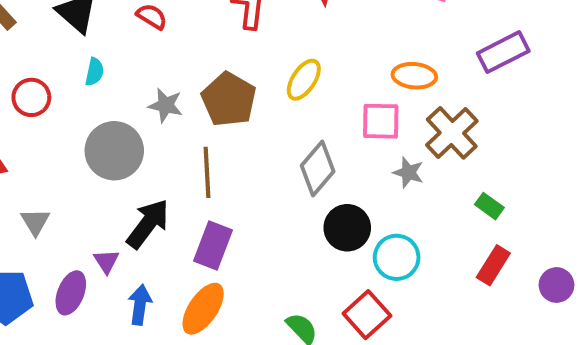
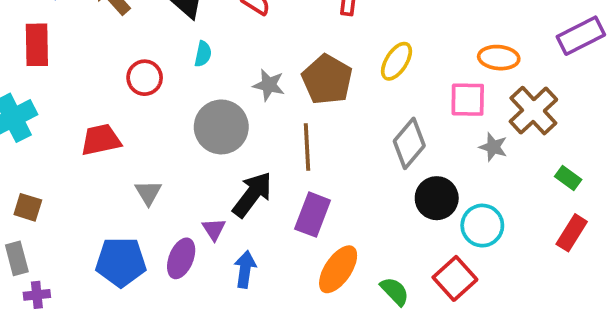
orange ellipse: (203, 309) -> (338, 269), moved

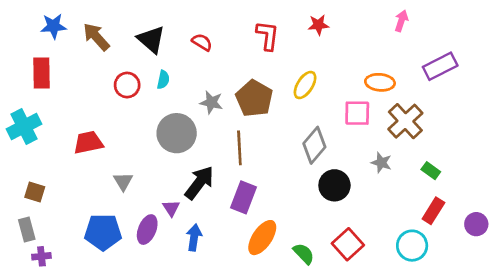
red circle: (145, 78) -> (127, 85), moved
gray star: (493, 147) -> (381, 163), moved
cyan circle: (482, 226) -> (412, 246), moved

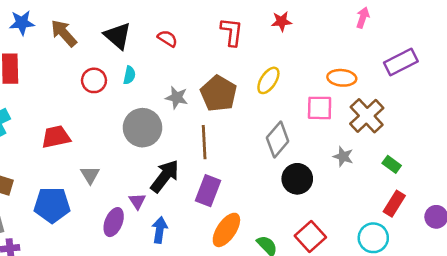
blue pentagon: (103, 232) -> (52, 205), moved

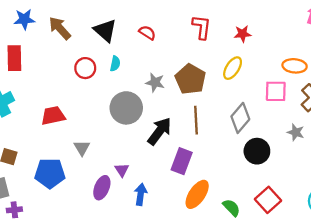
red star: (281, 21) -> (243, 34), moved
brown line: (204, 142) -> (196, 120), moved
black arrow: (165, 176) -> (159, 131), moved

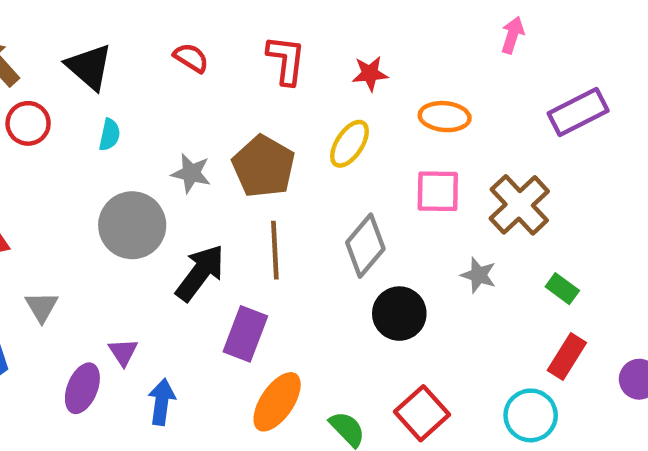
red semicircle: (147, 33) -> (191, 58), moved
orange ellipse: (295, 66) -> (445, 117), moved
red circle: (85, 68) -> (28, 123), moved

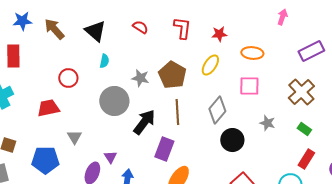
red circle: (28, 123) -> (68, 78), moved
brown cross: (519, 205) -> (301, 92), moved

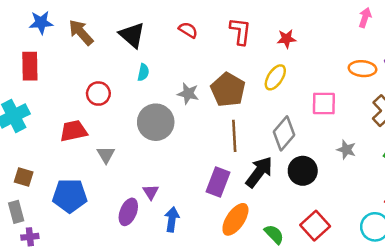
orange ellipse: (252, 53) -> (363, 69), moved
black arrow: (144, 122) -> (259, 172), moved
gray triangle: (74, 137) -> (106, 155), moved

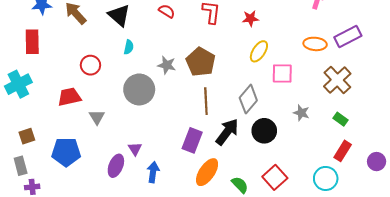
yellow ellipse: (275, 77) -> (259, 51), moved
brown square: (24, 177) -> (27, 136), turned -35

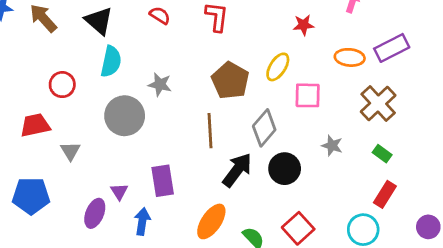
red star: (250, 19) -> (304, 25), moved
cyan semicircle: (129, 47) -> (111, 61), size x1.6
brown pentagon: (201, 62) -> (230, 80), moved
purple rectangle: (192, 140) -> (163, 181), moved, turned -30
purple circle: (377, 162) -> (428, 227), moved

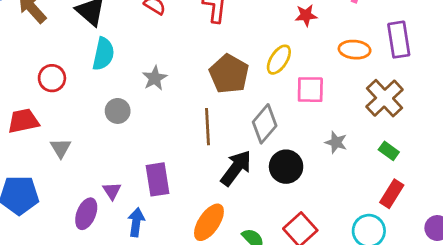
purple rectangle: (392, 48) -> (399, 40), turned -72
gray star: (160, 85) -> (155, 78), turned 30
gray circle: (125, 116) -> (118, 111), size x0.6

